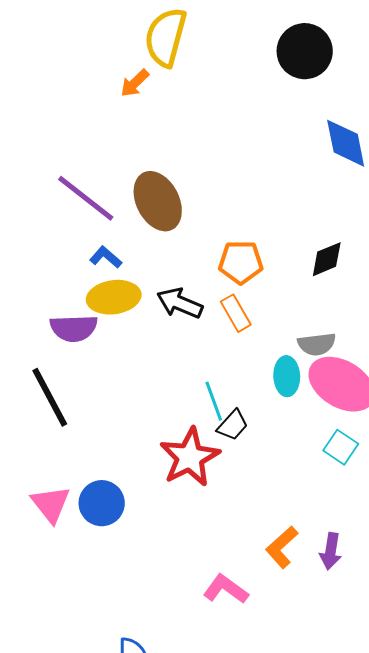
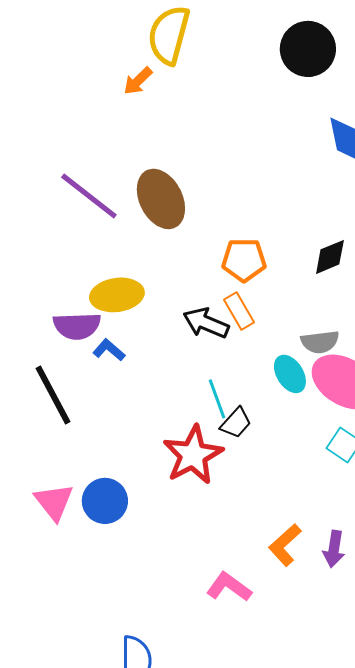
blue L-shape: (106, 257) -> (109, 350), moved
black arrow: (180, 303) -> (206, 323), moved
cyan ellipse: (287, 376) -> (290, 374), turned -30

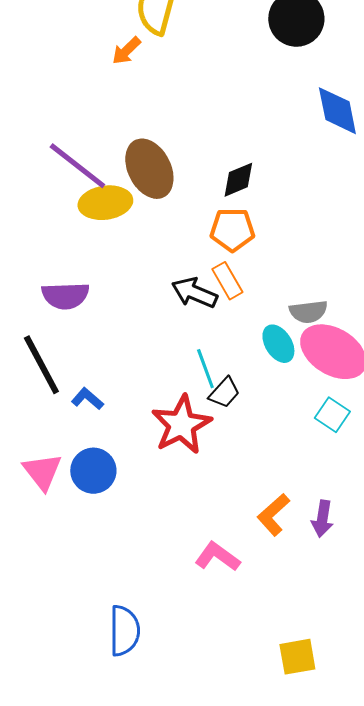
black diamond: (330, 257) -> (238, 180), moved
yellow ellipse: (117, 295) -> (105, 203), moved
blue L-shape: (109, 350) -> (87, 399), moved

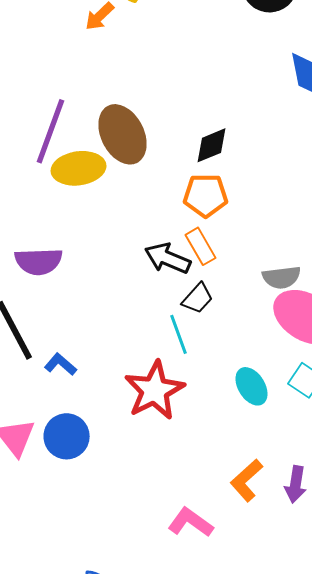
purple line: (77, 166) -> (51, 131), turned 72
cyan ellipse: (278, 344) -> (252, 386), moved
black trapezoid: (224, 393) -> (198, 298), moved

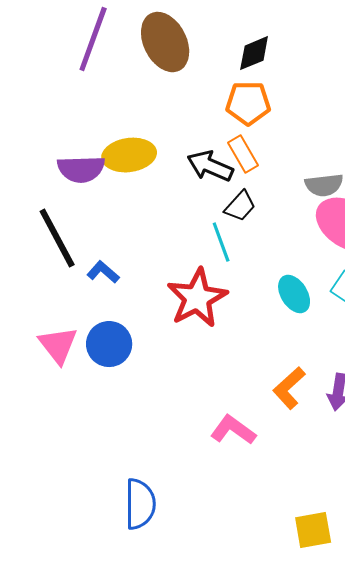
yellow ellipse: (79, 168) -> (129, 155), moved

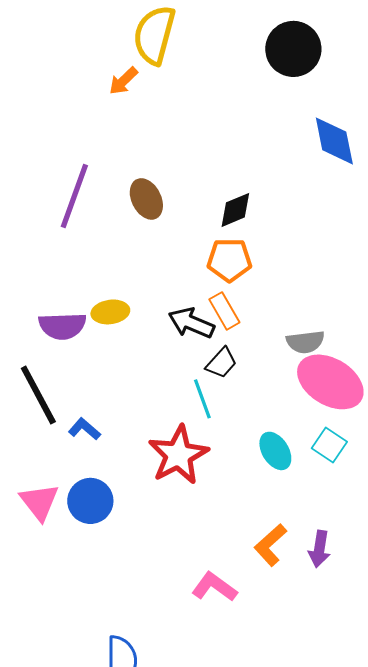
brown ellipse: (165, 42) -> (146, 199), size x0.7
yellow ellipse: (129, 155) -> (110, 312), size x0.7

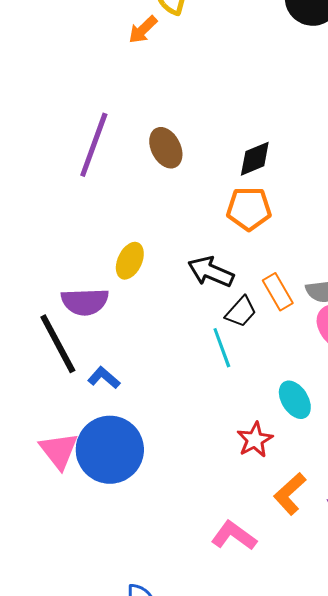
orange rectangle: (224, 311) -> (278, 292), moved
yellow ellipse: (110, 312) -> (130, 261), turned -57
purple semicircle: (62, 326) -> (85, 302), moved
red star: (178, 455) -> (255, 440), moved, size x0.6
blue circle: (90, 501) -> (110, 450), size x1.5

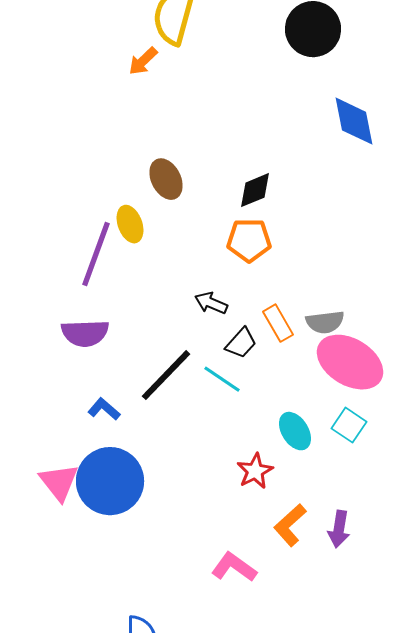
purple line: (94, 145) -> (96, 254), moved
yellow ellipse: (130, 261) -> (130, 224), moved, turned -45
black arrow: (211, 272) -> (211, 303), size x0.7
black line: (58, 344) -> (166, 375), moved, turned 72
cyan line: (222, 348) -> (222, 379), turned -36

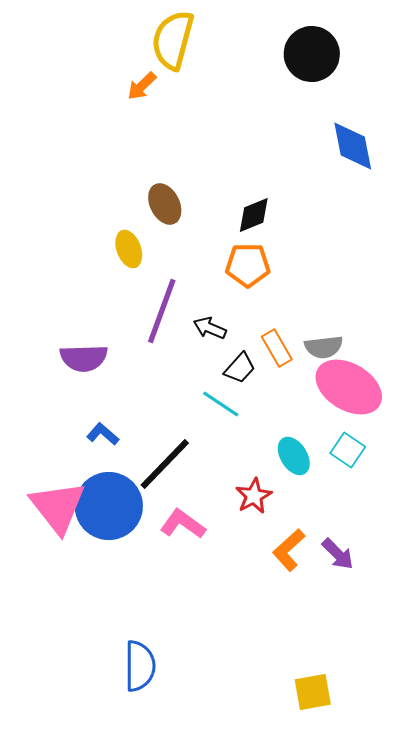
purple line: (96, 254) -> (162, 311), moved
black line: (166, 375) -> (165, 464), moved
pink triangle: (59, 482) -> (58, 507), size x1.4
purple arrow: (339, 529) -> (338, 554), turned -54
pink L-shape: (234, 567) -> (183, 524), moved

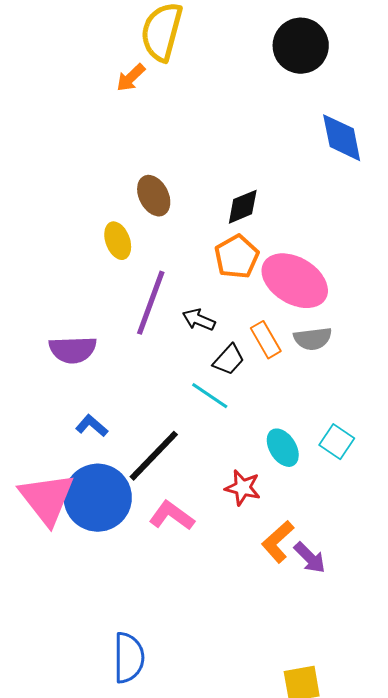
orange pentagon: (248, 265) -> (237, 257), turned -30
pink ellipse: (349, 387) -> (295, 281), moved
red star: (254, 496) -> (243, 488), turned -30
purple arrow: (338, 554) -> (310, 558), moved

